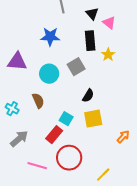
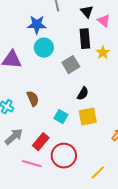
blue star: (50, 37) -> (37, 25), moved
cyan circle: (49, 74) -> (44, 48), moved
red rectangle: (54, 135) -> (41, 142), moved

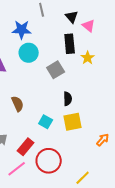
black semicircle: (83, 94) -> (68, 99), turned -32
pink line: (32, 164) -> (17, 169), turned -54

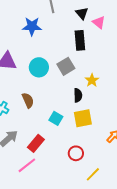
cyan circle: (29, 53) -> (39, 67), moved
yellow star: (88, 58) -> (92, 80), moved
red circle: (49, 161) -> (76, 153), moved, size x0.6

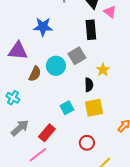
blue star: (32, 26) -> (43, 27), moved
cyan circle: (39, 67) -> (56, 66), moved
brown semicircle: (28, 100) -> (35, 74), moved, turned 49
cyan square: (56, 118) -> (67, 108), turned 32

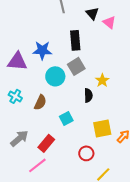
blue star: (43, 27) -> (42, 50), moved
black rectangle: (91, 30) -> (75, 40), moved
brown semicircle: (35, 74) -> (40, 102), moved
cyan cross: (13, 98) -> (15, 96), moved
yellow square: (94, 108) -> (102, 128), moved

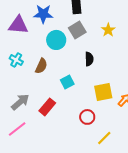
yellow star: (102, 80) -> (108, 30), moved
pink line: (37, 165) -> (17, 129), moved

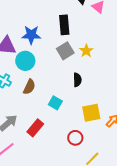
yellow star: (108, 30) -> (86, 51), moved
cyan circle: (56, 40) -> (25, 61), moved
cyan square: (67, 82) -> (55, 103), turned -32

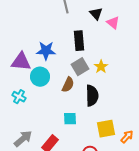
black semicircle: (77, 80) -> (92, 96), size x1.5
brown semicircle: (29, 87) -> (68, 85), moved
cyan square: (55, 103) -> (70, 119), turned -32

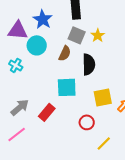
blue star: (46, 51) -> (43, 19), turned 30
gray square: (80, 67) -> (77, 35), turned -36
cyan square: (70, 119) -> (67, 87), size x1.5

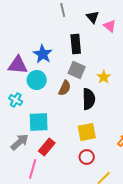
yellow star: (98, 35) -> (104, 77), moved
cyan square: (67, 87) -> (39, 122), moved
yellow square: (103, 97) -> (87, 132), moved
pink line: (17, 134) -> (33, 169), moved, turned -36

